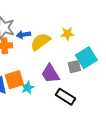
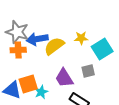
blue arrow: (23, 35) -> (37, 39), size x1.5
cyan square: (86, 58) -> (102, 49), moved

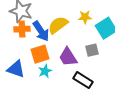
blue arrow: (37, 39) -> (41, 31), moved, turned -115
orange square: (28, 84) -> (40, 54), moved

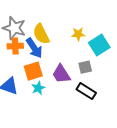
yellow semicircle: (58, 25) -> (41, 34), moved, turned -80
black rectangle: (83, 80) -> (86, 91), moved

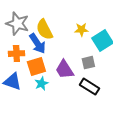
orange cross: (15, 46) -> (16, 54), moved

